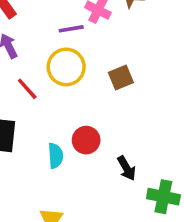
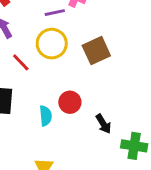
brown square: (121, 78) -> (96, 51), size x1.4

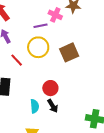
cyan semicircle: (46, 116) -> (35, 106), moved
black arrow: (103, 124) -> (53, 106), moved

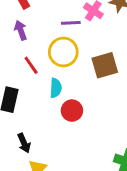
cyan semicircle: (35, 106) -> (56, 88), moved
black arrow: (53, 106) -> (24, 143), moved

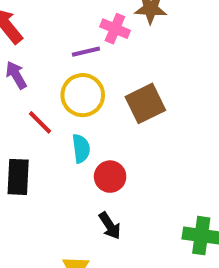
black arrow: (24, 143) -> (110, 226), moved

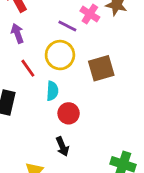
purple line: (86, 52) -> (67, 26), turned 30

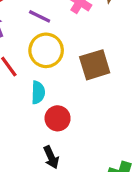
purple line: (67, 26) -> (40, 16), moved

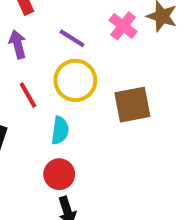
red circle: (58, 118) -> (59, 174), moved

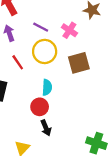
pink cross: (123, 26) -> (69, 30), moved
cyan semicircle: (60, 130) -> (47, 87), moved

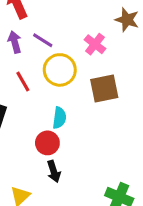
purple line: (41, 27) -> (43, 40), moved

